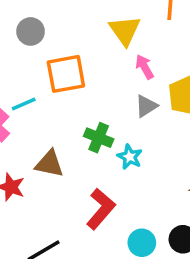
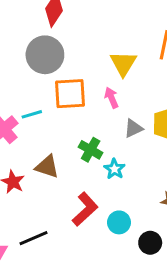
gray circle: (31, 31) -> (45, 55), size x1.6
pink arrow: (144, 67) -> (111, 98), moved
cyan circle: (142, 243) -> (119, 222), moved

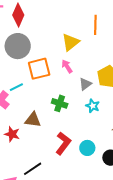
yellow triangle: (123, 64) -> (71, 42), turned 30
cyan star: (114, 169) -> (93, 106), moved

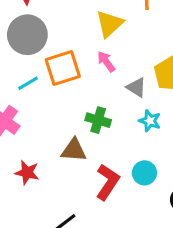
gray triangle: (85, 84) -> (136, 87), turned -48
cyan line: (16, 87) -> (28, 83), moved
brown triangle: (33, 120) -> (74, 150), moved
cyan circle: (87, 148) -> (144, 173), moved

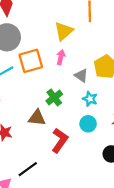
pink arrow: (106, 62) -> (61, 57), turned 48
green cross: (98, 120) -> (54, 97), turned 35
cyan circle: (144, 173) -> (88, 124), moved

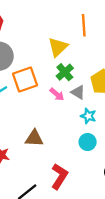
pink arrow: (61, 57) -> (57, 94), moved, turned 120
green cross: (54, 97) -> (65, 72), moved
red L-shape: (60, 140) -> (59, 176), moved

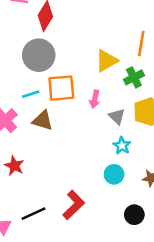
green cross: (65, 72) -> (134, 77), moved
pink arrow: (57, 94) -> (95, 99), moved, turned 48
brown triangle: (34, 138) -> (43, 120), moved

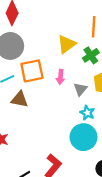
gray triangle: (117, 116) -> (80, 89), turned 32
cyan circle: (114, 174) -> (83, 137), size x1.6

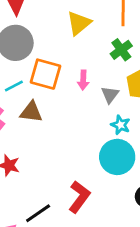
yellow triangle: (67, 44) -> (79, 23), moved
orange square: (32, 71) -> (46, 74), turned 30

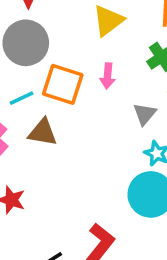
pink arrow: (83, 80) -> (108, 76), moved

